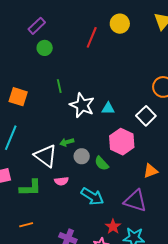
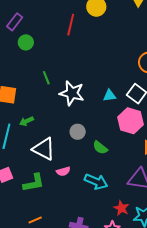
cyan triangle: (108, 108) -> (110, 96), moved
green arrow: (67, 142) -> (26, 121), moved
pink hexagon: (122, 142) -> (131, 121), moved
gray circle: (82, 156) -> (78, 132), moved

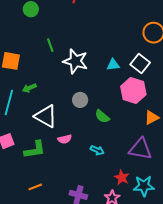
cyan arrow: (96, 182) -> (97, 150), size x0.6

